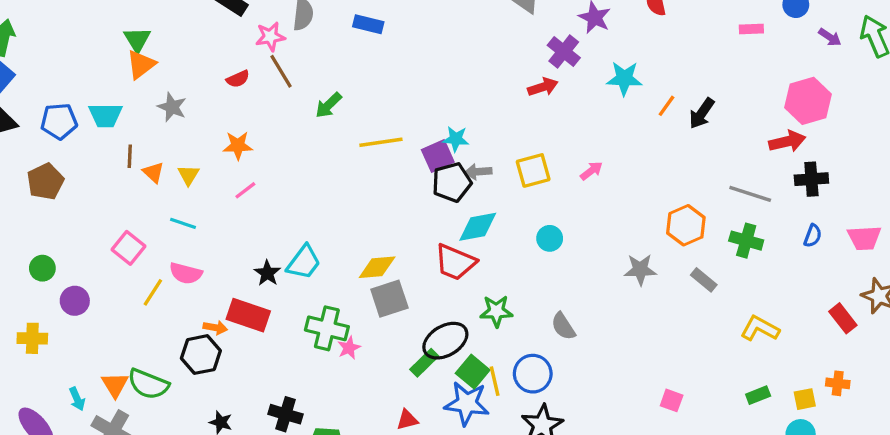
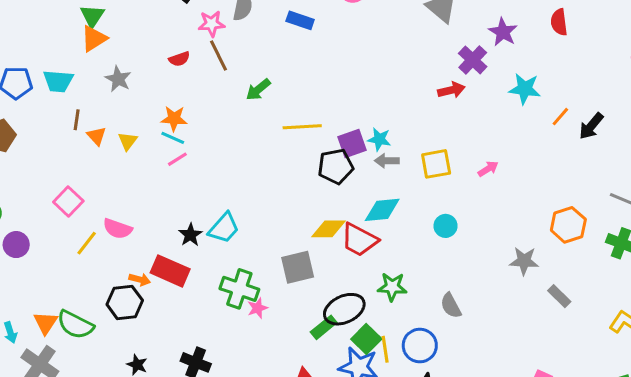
cyan star: (456, 139) -> (379, 139), moved
black pentagon: (452, 182) -> (336, 166), moved
cyan line: (183, 223) -> (173, 138), moved
yellow diamond: (377, 267) -> (329, 229), moved
gray rectangle: (704, 280) -> (559, 296), moved

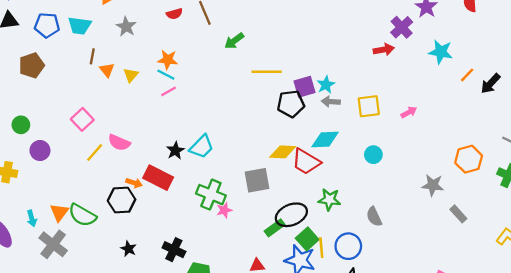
cyan star: (379, 139) -> (326, 85), turned 30

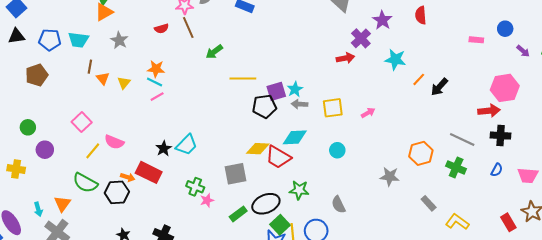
green cross: (211, 195) -> (195, 187), size x0.7
gray rectangle: (458, 214) -> (429, 203), moved
green semicircle: (82, 215) -> (85, 183), moved
green rectangle: (275, 228) -> (238, 214), moved

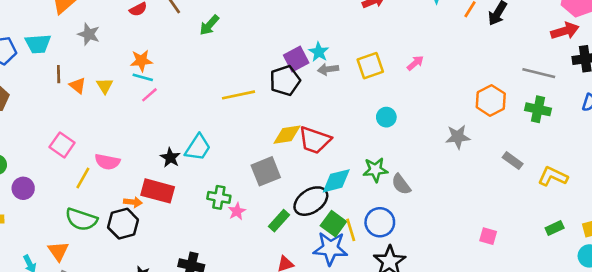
yellow line: (243, 78) -> (239, 95), moved
cyan diamond: (295, 137) -> (336, 181), moved
green star: (299, 190) -> (375, 170), moved

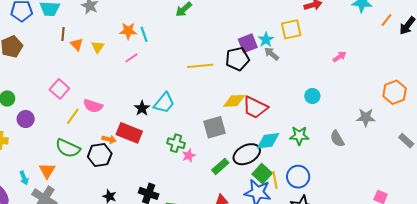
yellow square: (370, 66) -> (291, 29), moved
gray arrow: (328, 69) -> (272, 54), turned 42
cyan line: (143, 77) -> (144, 34), moved, turned 49
gray semicircle: (401, 184) -> (337, 139), moved

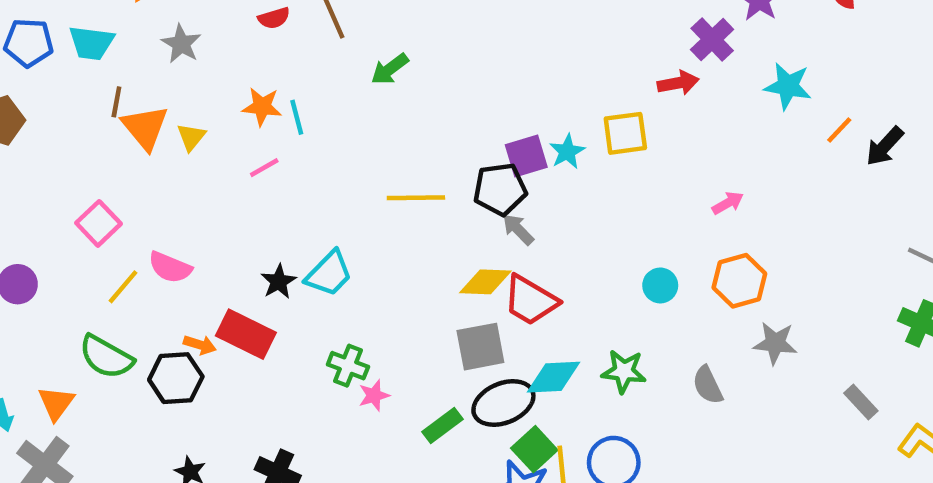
orange triangle: (77, 44) -> (145, 127), size x1.6
gray arrow: (272, 54) -> (518, 229), moved
orange hexagon: (395, 92) -> (739, 281), moved
gray square: (214, 127) -> (480, 347), moved

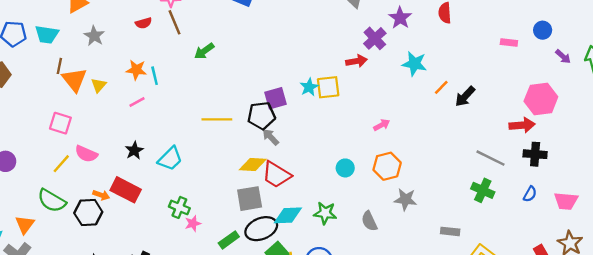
cyan star: (567, 152) -> (309, 87), moved
pink square: (99, 223) -> (60, 123), moved, turned -30
black star: (279, 282) -> (134, 150), moved
gray rectangle: (861, 402) -> (450, 231), turned -42

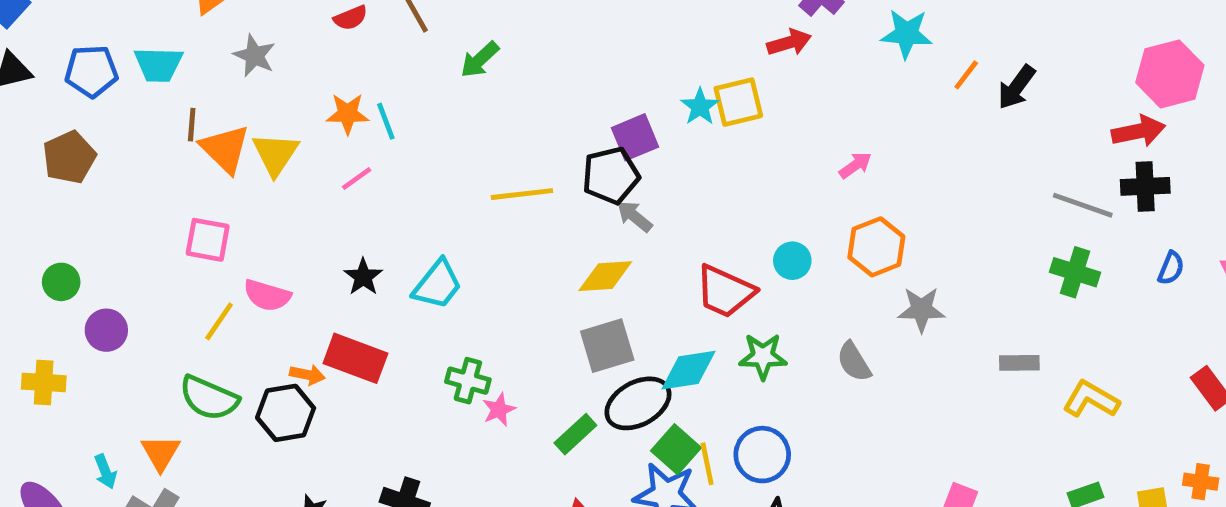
yellow triangle: (99, 85) -> (275, 154), size x1.5
black cross: (535, 154) -> (1145, 186), moved
red trapezoid: (276, 175) -> (725, 291), moved

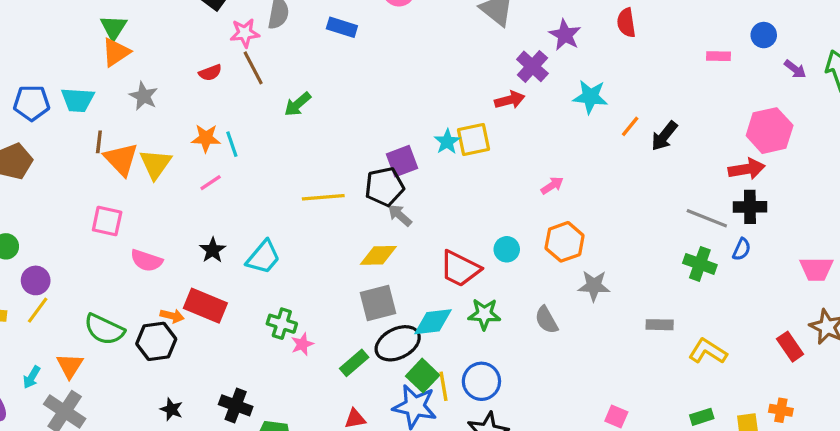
blue semicircle: (1171, 268) -> (742, 249), moved
yellow line: (219, 321) -> (38, 310), moved
cyan arrow: (105, 472) -> (32, 377), turned 50

